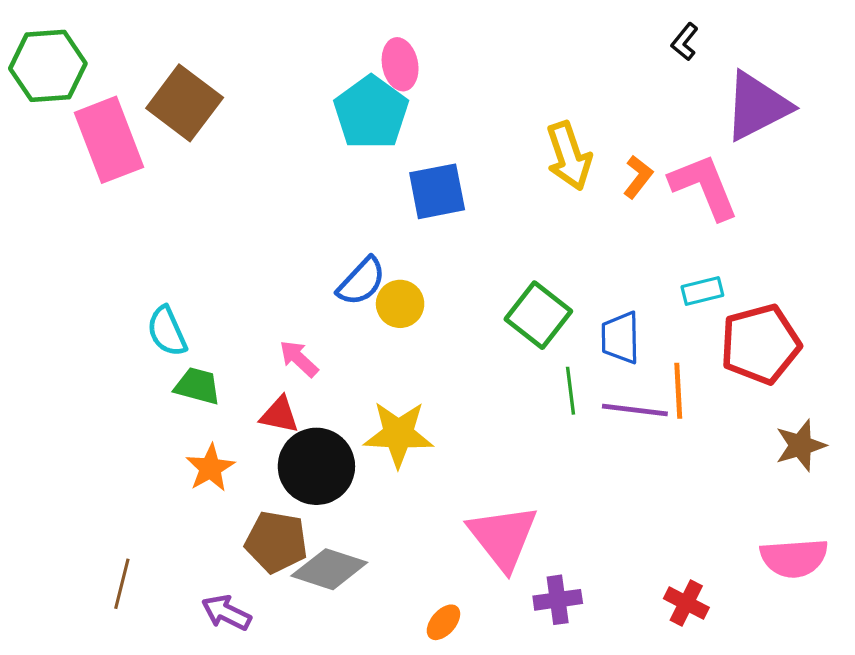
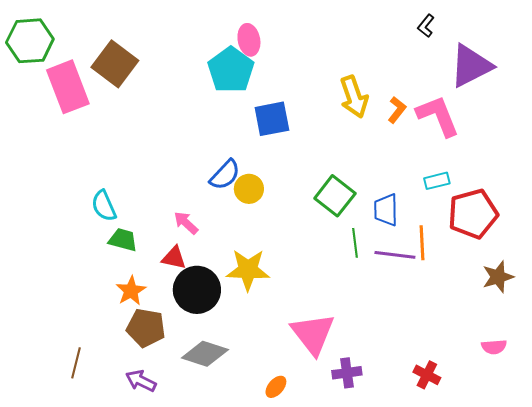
brown pentagon: (276, 542) -> (146, 328), moved
pink semicircle: (794, 558) -> (494, 347), size x0.6

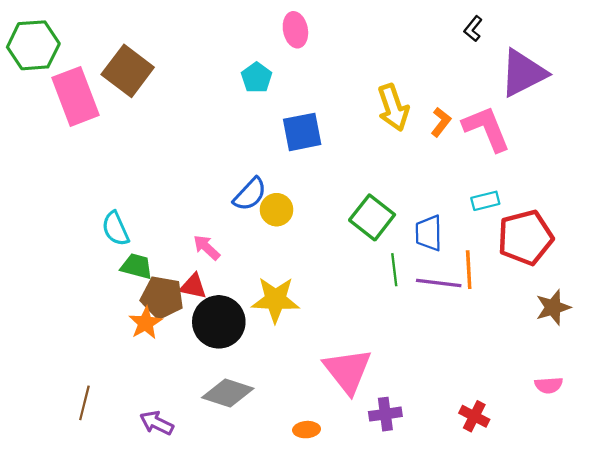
pink ellipse: (249, 40) -> (295, 30), moved
cyan pentagon: (231, 70) -> (257, 78), size x0.6
brown pentagon: (146, 328) -> (162, 297), moved
orange ellipse: (276, 387) -> (307, 430), turned 45

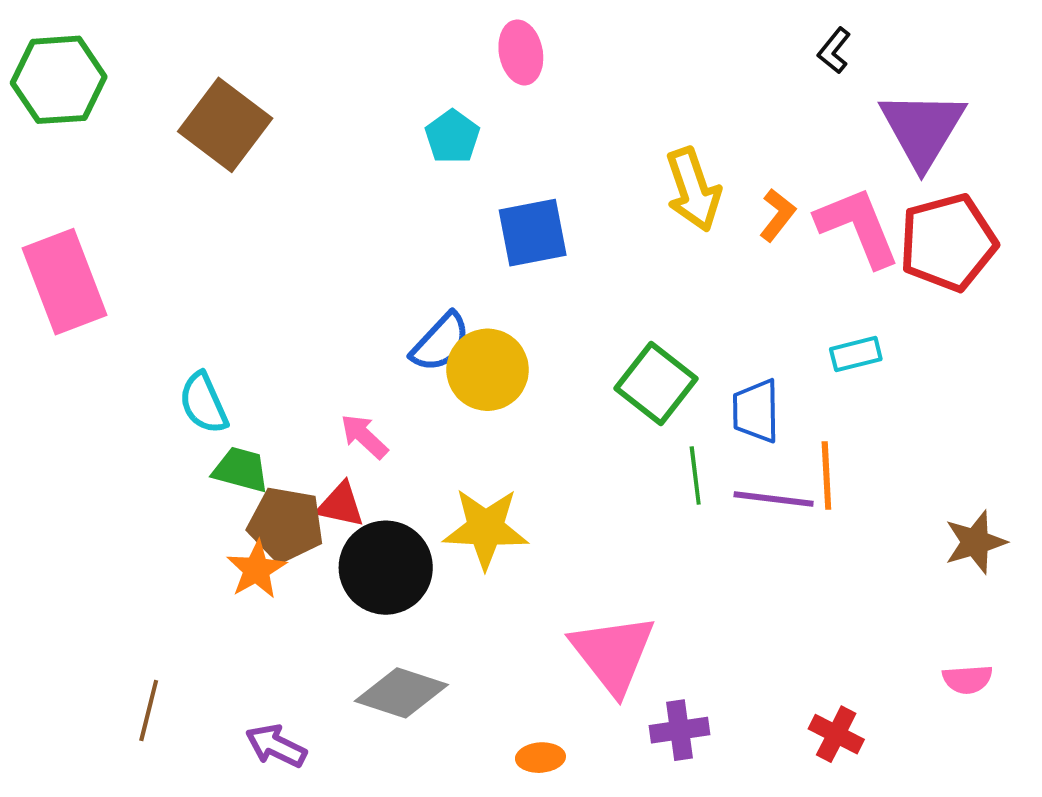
purple triangle: (523, 73) -> (922, 129), turned -32
pink rectangle: (76, 96) -> (64, 282), moved
yellow circle: (277, 210) -> (488, 370), size x1.4
red pentagon: (525, 237) -> (948, 242), moved

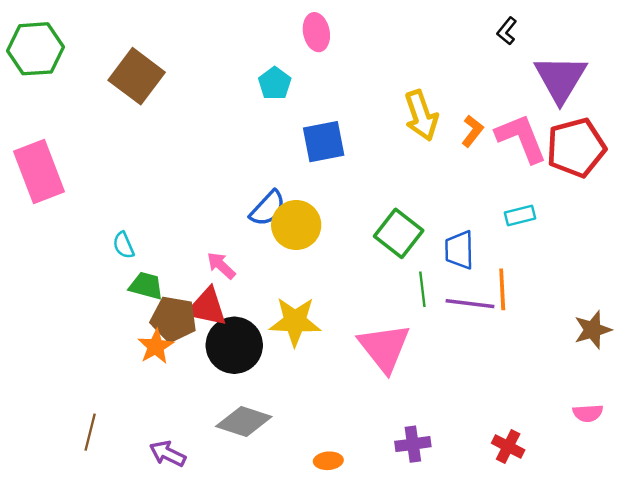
cyan semicircle: (204, 403) -> (124, 245), size x0.7
red triangle: (341, 505) -> (207, 307), size x1.4
pink triangle: (613, 654) -> (384, 348), moved

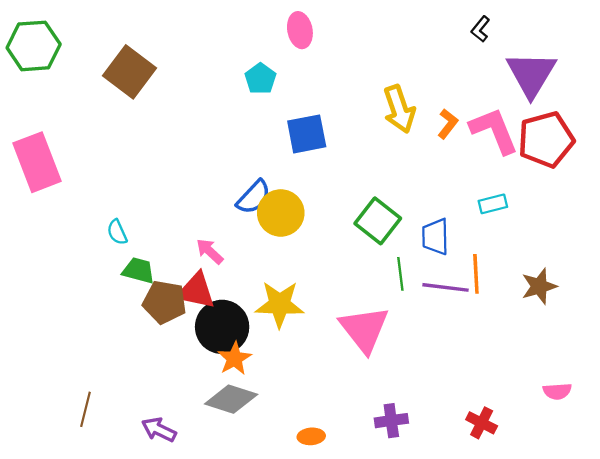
brown star: (593, 330) -> (539, 286), moved
orange star: (156, 346) -> (234, 359), moved

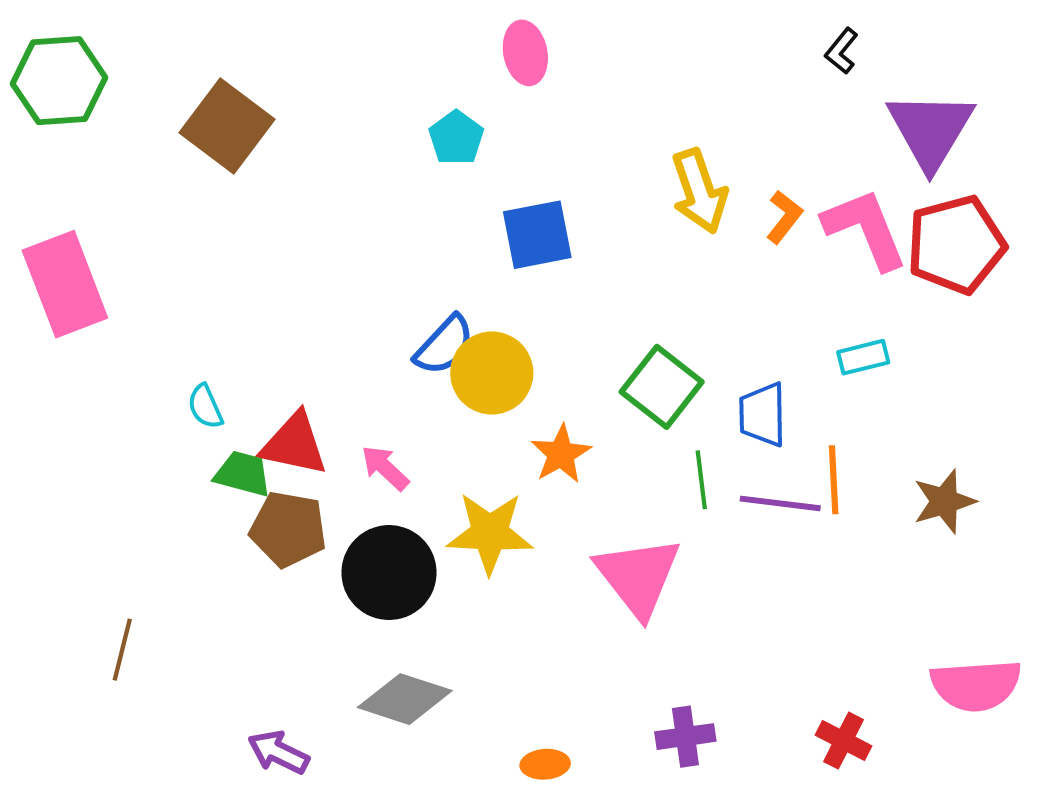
pink arrow: (210, 251) -> (385, 468), moved
red triangle: (196, 291) -> (294, 444), moved
orange star: (234, 359) -> (561, 454), moved
pink semicircle: (557, 391) -> (976, 685), size x1.8
brown line: (86, 409) -> (122, 650), moved

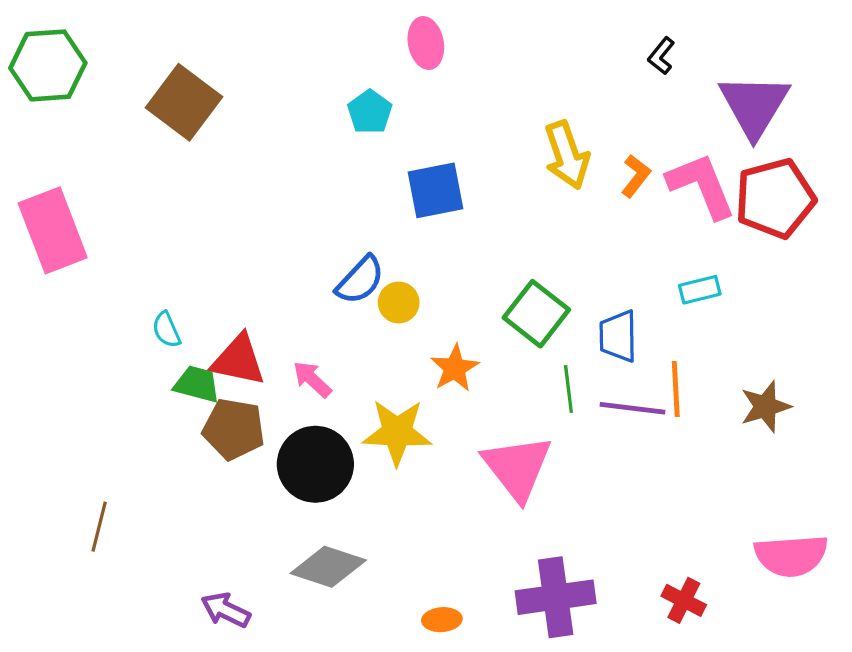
black L-shape: (842, 51) -> (661, 56), moved
yellow circle: (492, 373) -> (399, 302), size x0.6
purple cross: (685, 737) -> (556, 597), size x1.6

